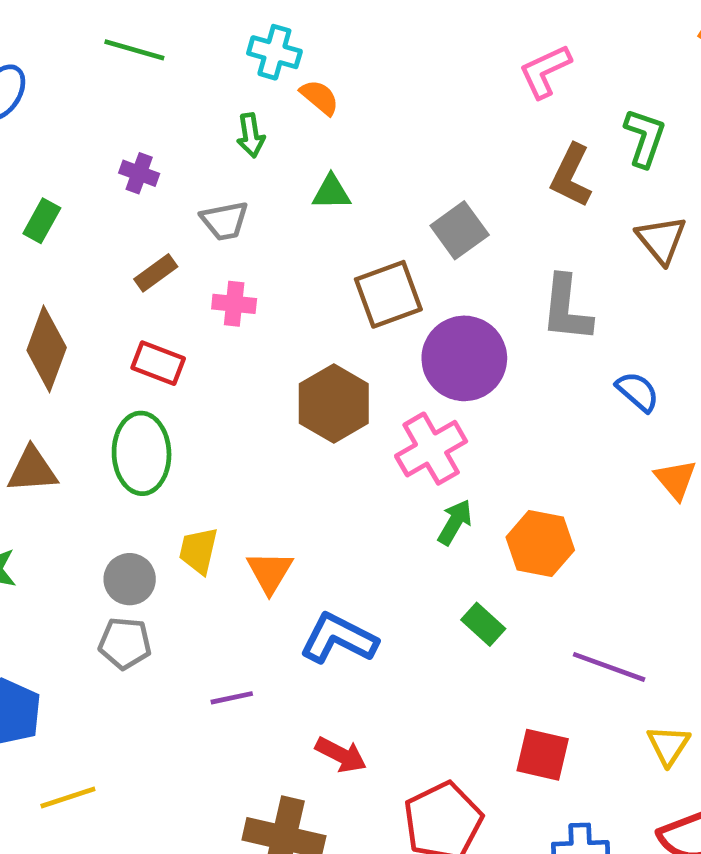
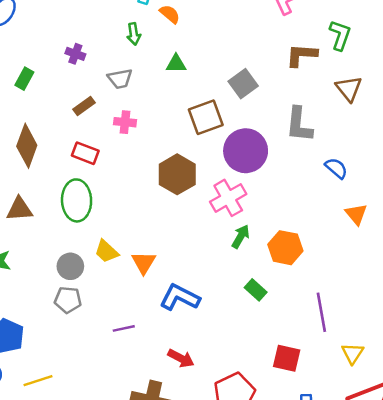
brown L-shape: (571, 176) -> (302, 55), turned 68
yellow trapezoid: (198, 551) -> (106, 251), turned -60
purple line: (609, 667) -> (321, 312), turned 60

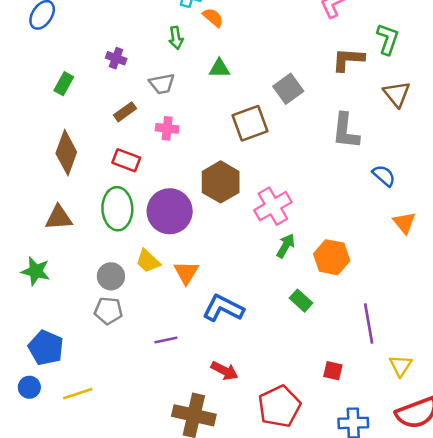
purple circle: (246, 151) -> (170, 211), moved
red square: (287, 358) -> (333, 371), size x0.7

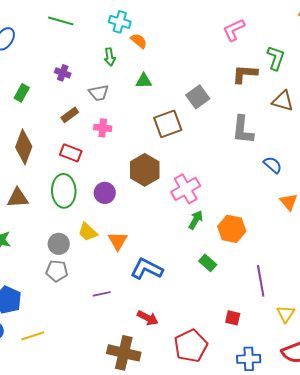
brown triangle: (397, 94) -> (283, 101), turned -35
purple circle: (170, 211) -> (105, 193), size x0.6

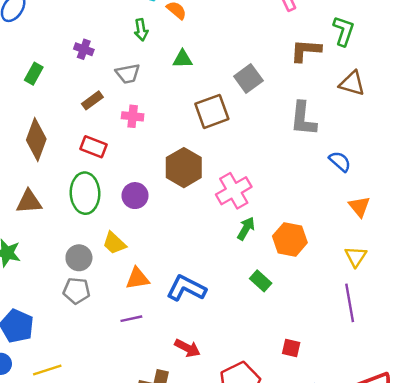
orange triangle: (118, 241) -> (137, 278), moved, turned 50
purple line: (261, 281) -> (350, 303), moved
yellow triangle: (286, 314) -> (356, 257), moved

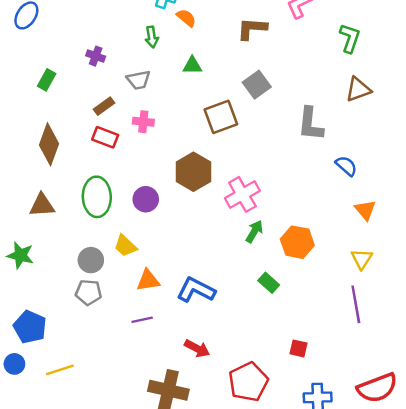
brown L-shape: (306, 50) -> (252, 29), moved
brown triangle: (352, 83) -> (358, 89), turned -36
red rectangle: (94, 147) -> (105, 137), moved

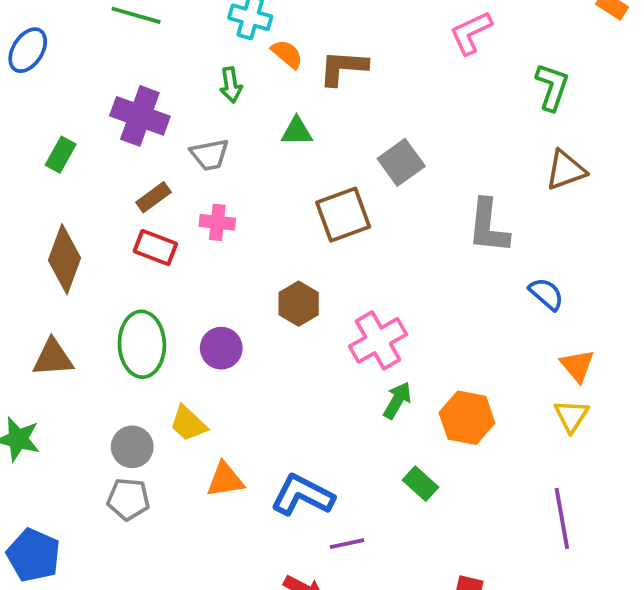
brown L-shape: (252, 29) -> (343, 68), moved
purple cross: (96, 56) -> (140, 116), size x1.8
brown hexagon: (193, 172) -> (299, 304), size x0.7
yellow triangle: (362, 259) -> (571, 416), moved
purple line: (142, 320) -> (347, 544), moved

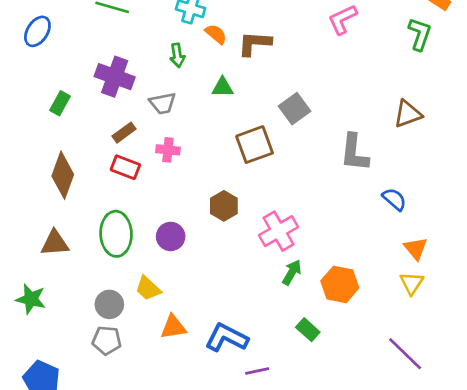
green L-shape: (552, 87) -> (420, 34), moved
purple line: (562, 518) -> (405, 354), turned -36

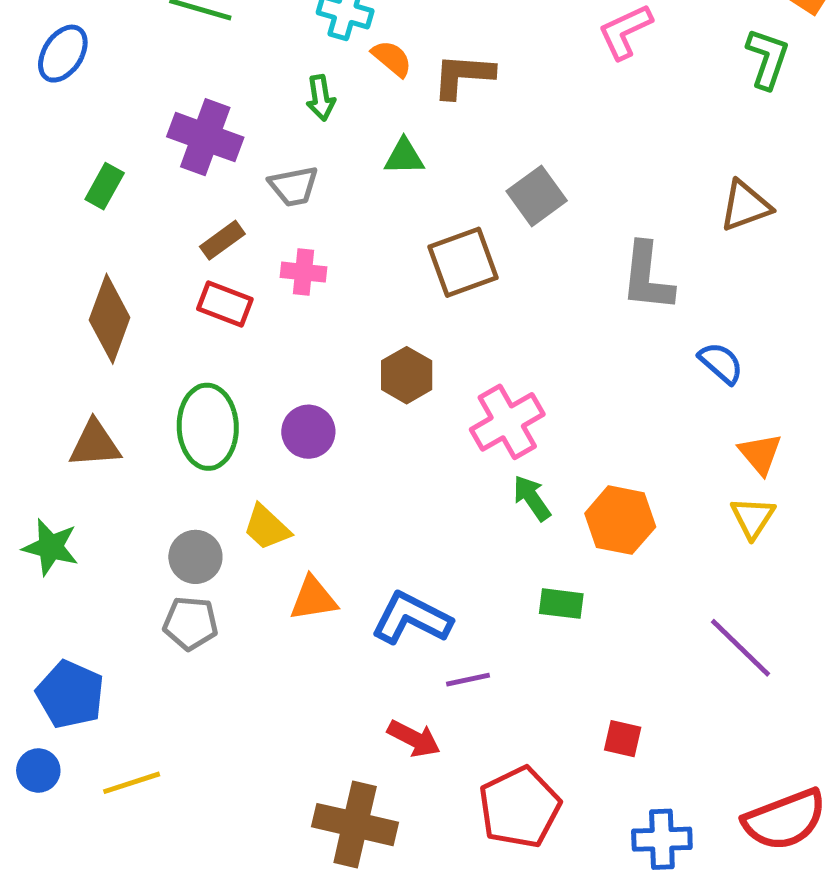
green arrow: (292, 272) -> (532, 498), turned -65
green rectangle: (308, 330) -> (561, 604), turned -35

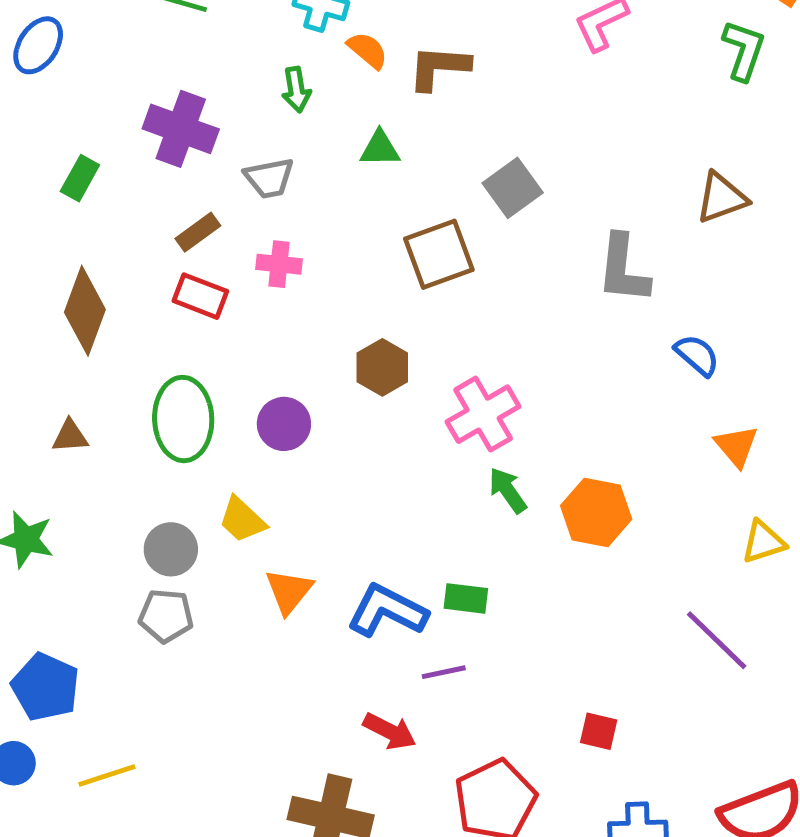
brown triangle: (95, 444) -> (70, 436), size x0.7
yellow triangle: (753, 518) -> (763, 542), moved, turned 39
orange triangle: (313, 599) -> (289, 591), turned -42
green rectangle: (561, 604) -> (466, 598), moved

